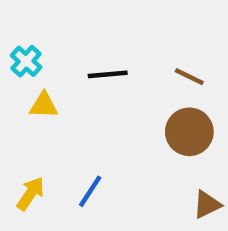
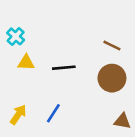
black line: (108, 74) -> (64, 68), moved
brown triangle: (207, 205) -> (122, 121), turned 36

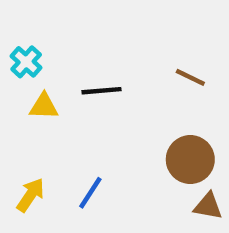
black line: (64, 68) -> (102, 91), moved
brown circle: (112, 78) -> (190, 160), moved

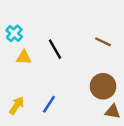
black line: (102, 91) -> (55, 49), turned 65

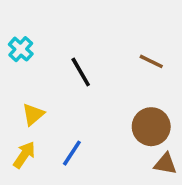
yellow triangle: (24, 57) -> (33, 114), moved, turned -42

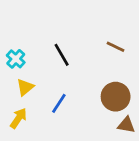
cyan cross: (21, 49) -> (16, 59), moved
blue line: (72, 153) -> (59, 103), moved

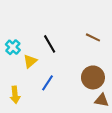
yellow triangle: (25, 87) -> (30, 61), moved
yellow arrow: (18, 118) -> (15, 95), turned 140

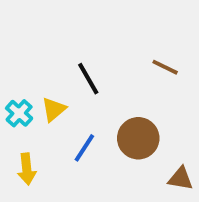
cyan cross: (13, 47) -> (19, 113), moved
brown circle: (93, 77) -> (138, 138), moved

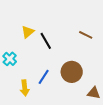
yellow triangle: (54, 109) -> (28, 32), moved
yellow arrow: (27, 169) -> (25, 88), moved

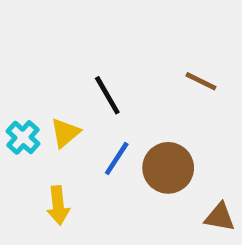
yellow triangle: (28, 32) -> (65, 133), moved
blue line: (44, 77) -> (117, 159), moved

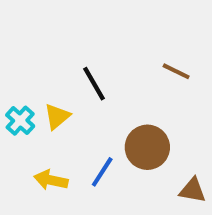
blue line: (117, 159) -> (102, 172), moved
yellow arrow: (58, 205) -> (51, 180), turned 108

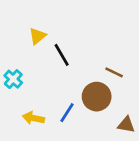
brown line: (176, 71) -> (114, 72), moved
yellow triangle: (57, 116) -> (37, 36), moved

